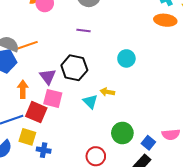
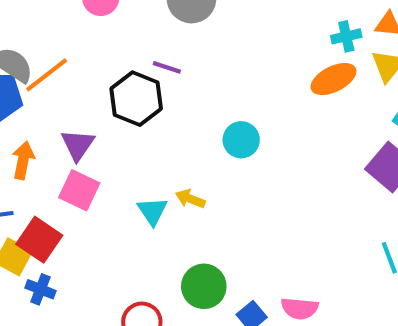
orange ellipse: (165, 20) -> (333, 79), turned -45
orange line: (26, 46) -> (47, 75), turned -30
black hexagon: (74, 68) -> (136, 99), moved
red square: (36, 112) -> (39, 240), moved

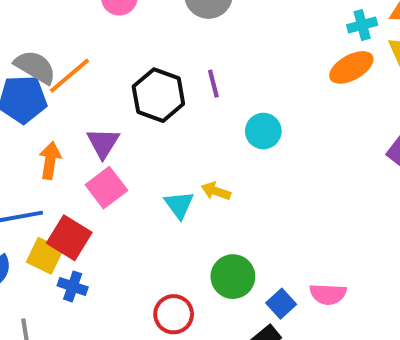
purple line: (167, 67) -> (213, 84), moved, turned 60
pink square: (79, 190) -> (106, 188), turned 30

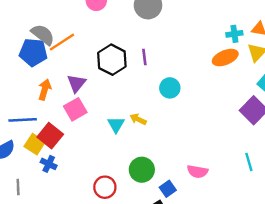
pink semicircle: (328, 294) -> (197, 171), moved

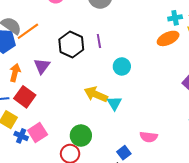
pink square: (75, 109) -> (38, 132), moved
yellow arrow: (138, 119) -> (96, 94), size x1.6
cyan triangle: (116, 124) -> (114, 103), moved
red square: (50, 136) -> (25, 97), moved
green circle: (142, 170) -> (81, 136), moved

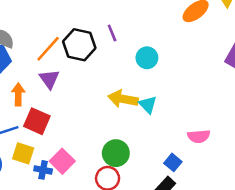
orange line: (28, 31) -> (48, 49), moved

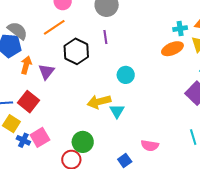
purple line: (112, 33) -> (105, 37), moved
orange line: (48, 49) -> (54, 27), moved
orange arrow: (18, 94) -> (26, 65), moved
yellow arrow: (123, 99) -> (99, 102), turned -40

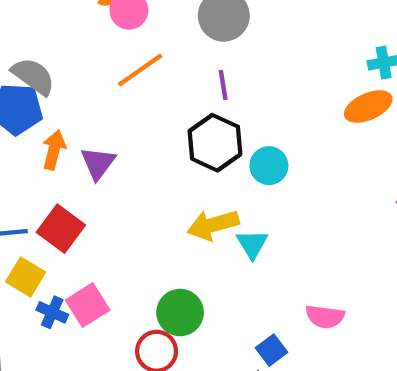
orange line: (54, 27) -> (140, 70), moved
black hexagon: (76, 51) -> (215, 143), moved

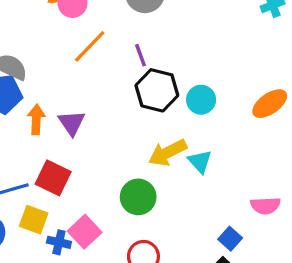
purple line: (223, 85) -> (140, 55), moved
orange ellipse: (368, 107) -> (270, 104), moved
green circle: (180, 312) -> (138, 197), moved

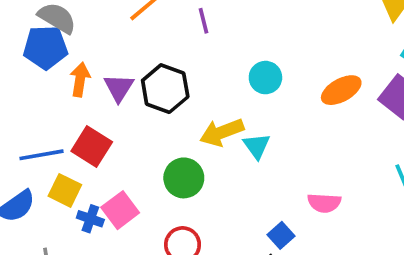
black hexagon: (157, 90) -> (165, 89), moved

